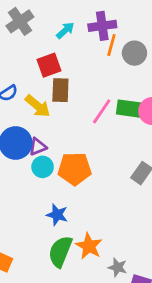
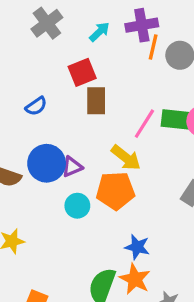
yellow arrow: (38, 106) -> (126, 158), moved
cyan circle: (43, 167) -> (77, 206), moved
blue star: (57, 215) -> (137, 247), moved

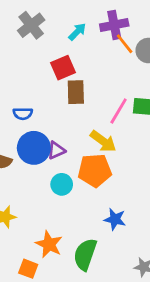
orange line: (153, 47) -> (125, 44), turned -50
blue semicircle: (36, 106) -> (23, 114), moved, turned 36
orange star: (135, 279) -> (49, 244), moved

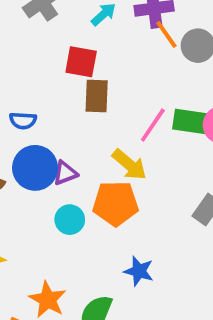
red square: (63, 68) -> (81, 62), turned 30

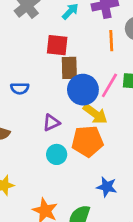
orange line: (167, 35) -> (111, 41), moved, turned 36
blue circle: (35, 168) -> (83, 90), moved

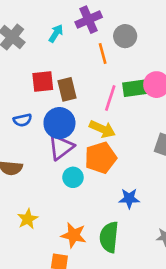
red square: (57, 45) -> (43, 81), moved
blue circle: (83, 90) -> (59, 123), moved
purple triangle: (51, 123) -> (61, 147), size x1.5

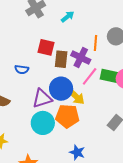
purple cross: (89, 20) -> (81, 58), moved, turned 30
blue circle: (59, 123) -> (61, 89), moved
cyan circle: (73, 177) -> (43, 123), size x1.5

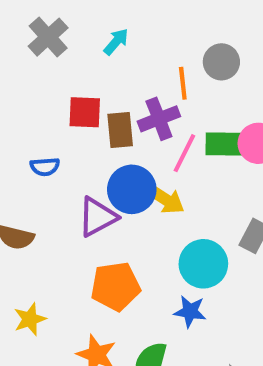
purple cross: (81, 58) -> (159, 119), turned -36
orange pentagon: (67, 116) -> (115, 286), moved
cyan circle: (43, 123) -> (203, 264), moved

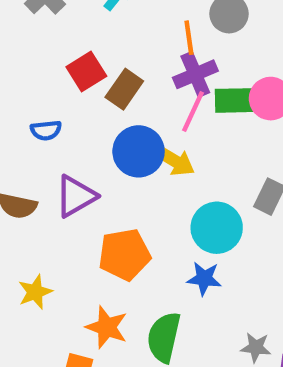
red square: (85, 112) -> (86, 72), turned -33
purple cross: (159, 119) -> (195, 74), moved
brown rectangle: (120, 130) -> (124, 89), turned 42
purple triangle: (97, 217) -> (76, 196), moved

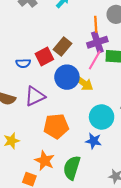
red square: (86, 72) -> (44, 57), moved

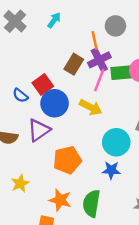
brown rectangle: (63, 46) -> (74, 64), moved
blue semicircle: (23, 63) -> (20, 95), turned 48
blue circle: (67, 77) -> (55, 103), moved

